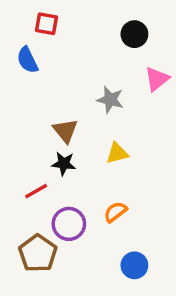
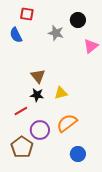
gray star: (110, 100) -> (56, 33), moved
yellow triangle: (117, 153) -> (61, 93), moved
orange semicircle: (115, 212) -> (67, 123), size x1.5

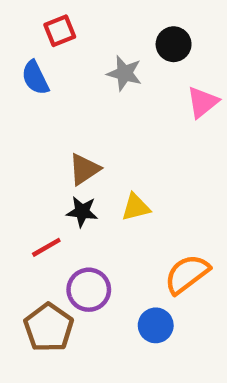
red square: (27, 14) -> (60, 31), turned -32
brown triangle: (38, 76) -> (84, 169), turned 35
orange semicircle: (67, 123) -> (187, 274), moved
blue circle: (78, 154) -> (156, 325), moved

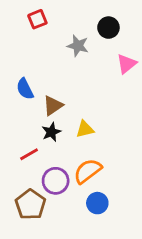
blue semicircle: (35, 78) -> (25, 89), moved
black star: (82, 212) -> (51, 132), turned -30
orange semicircle: (187, 274) -> (88, 171), moved

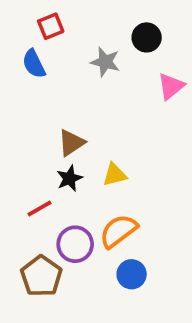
blue semicircle: (25, 89) -> (34, 64), moved

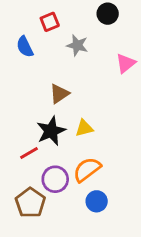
red square: (51, 26) -> (50, 22), moved
black circle: (147, 37) -> (108, 14), moved
brown triangle: (71, 143) -> (59, 94), moved
black star: (70, 178) -> (51, 131), size x1.5

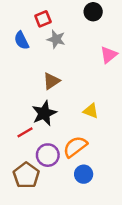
gray star: (77, 45) -> (56, 39), moved
yellow triangle: (84, 128) -> (91, 111), moved, turned 35

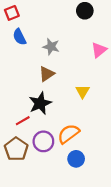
red square: (43, 19) -> (12, 13), moved
gray star: (56, 39) -> (51, 47), moved
yellow triangle: (91, 111) -> (83, 91), moved, turned 40
brown pentagon: (26, 175) -> (16, 149), moved

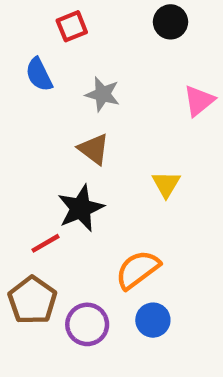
red square: (12, 13) -> (72, 26), moved
brown triangle: (47, 74) -> (94, 149), turned -49
purple circle: (43, 141) -> (87, 324), moved

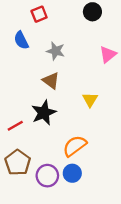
red line: (46, 243) -> (15, 126), moved
blue circle: (153, 320) -> (72, 173), moved

